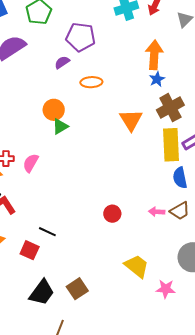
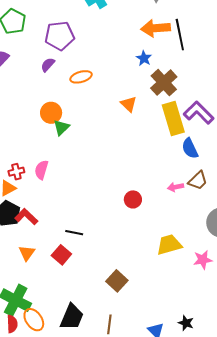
orange arrow: (154, 55) -> (156, 28), moved, turned -84
orange triangle: (131, 120) -> (129, 104), size x0.7
red square: (30, 250) -> (61, 255), turned 30
yellow trapezoid: (137, 266) -> (169, 245), turned -40
black trapezoid: (42, 292) -> (72, 317), moved

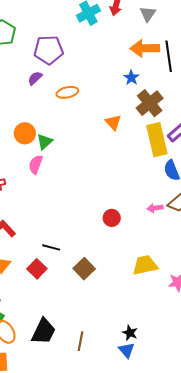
orange circle: (51, 113) -> (25, 133), moved
pink semicircle: (41, 170) -> (36, 164), moved
brown square: (117, 281) -> (84, 269), moved
black star: (186, 323) -> (130, 333), moved

